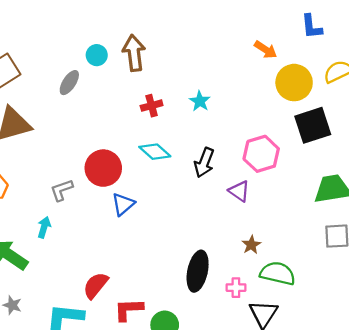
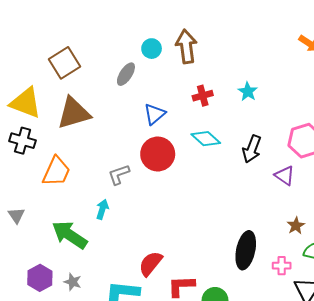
blue triangle: (123, 204) -> (155, 114), moved

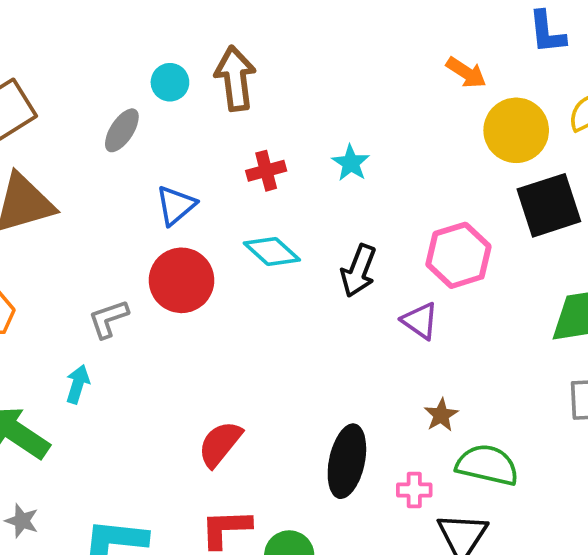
red semicircle: (150, 264) -> (220, 444), moved

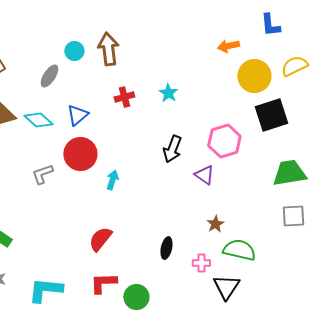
orange arrow: (466, 73) -> (228, 46), turned 135
cyan diamond: (272, 251) -> (38, 120), moved
cyan arrow: (78, 384) -> (112, 180), moved
black ellipse: (347, 461) -> (166, 248), size x0.6

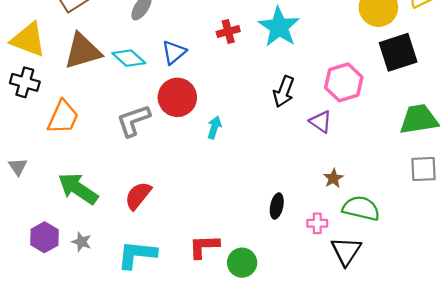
cyan star: (168, 93) -> (279, 27), size x1.8
gray L-shape: (42, 174) -> (133, 120), size x1.4
red semicircle: (100, 239) -> (138, 196), moved

